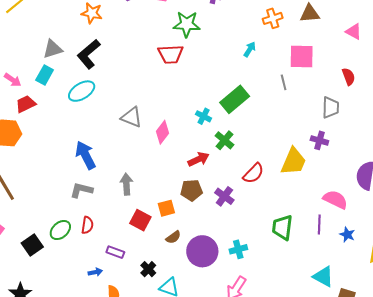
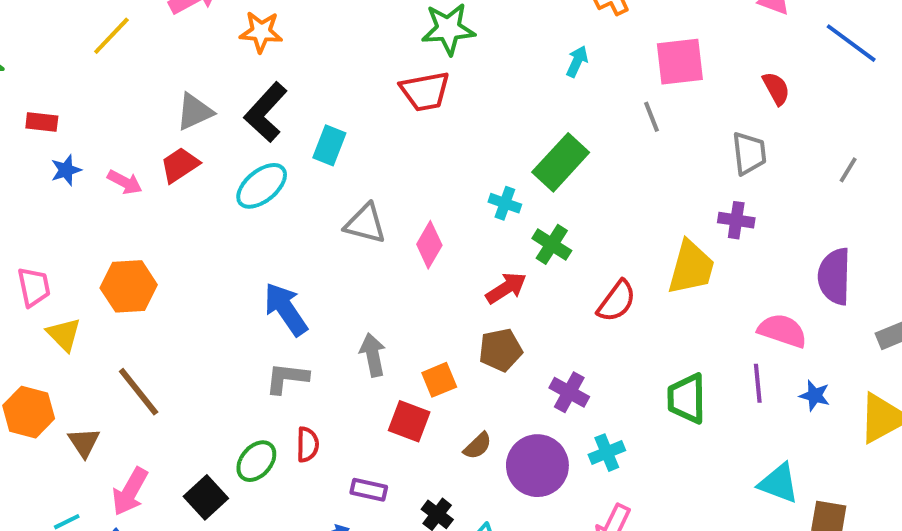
cyan rectangle: (45, 75) -> (329, 145), moved
red trapezoid: (26, 104) -> (180, 165), moved
purple cross: (224, 196) -> (569, 392), moved
orange square: (166, 208) -> (439, 380), moved

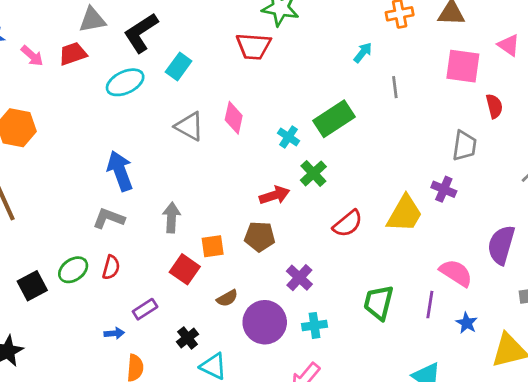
pink square: (680, 62) -> (463, 66), moved
gray line: (652, 117) -> (395, 87), moved
pink diamond: (429, 245) -> (234, 118), moved, turned -32
purple rectangle: (369, 490) -> (145, 309), turned -60

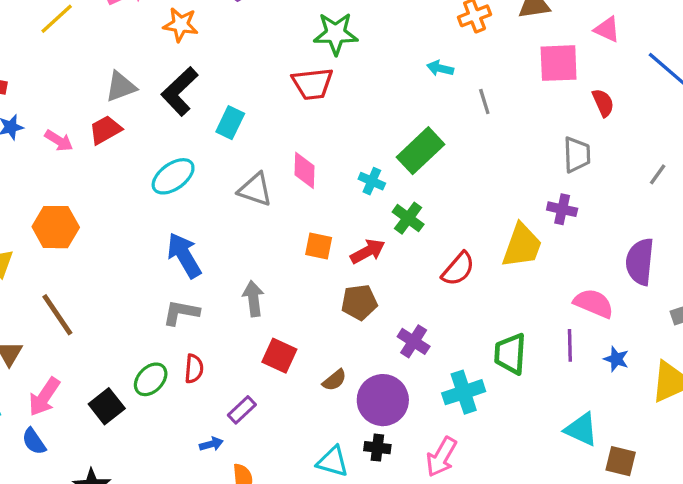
cyan arrow: (363, 53) -> (440, 68), turned -105
cyan ellipse: (125, 82) -> (173, 176), moved
orange square: (213, 246) -> (319, 246), moved, turned 30
cyan cross: (314, 325) -> (464, 392), moved, size x1.4
black cross: (188, 338) -> (377, 448), moved, turned -35

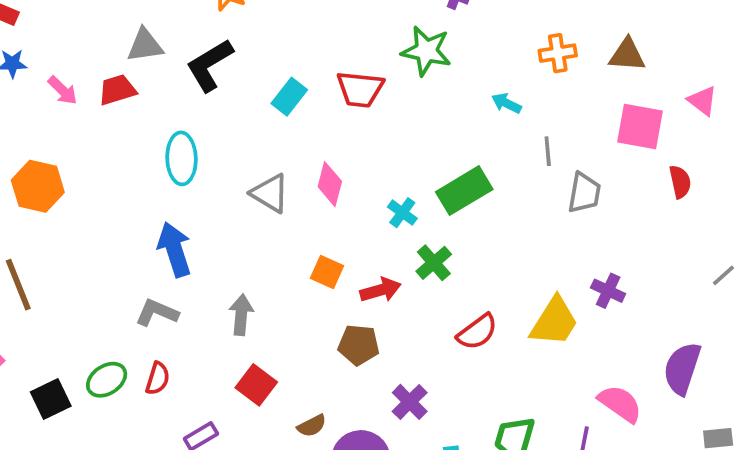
green star: (336, 34) -> (426, 51), moved
cyan rectangle: (230, 123) -> (289, 97), moved
gray trapezoid: (577, 155) -> (584, 193), moved
cyan ellipse: (173, 176) -> (182, 158), turned -69

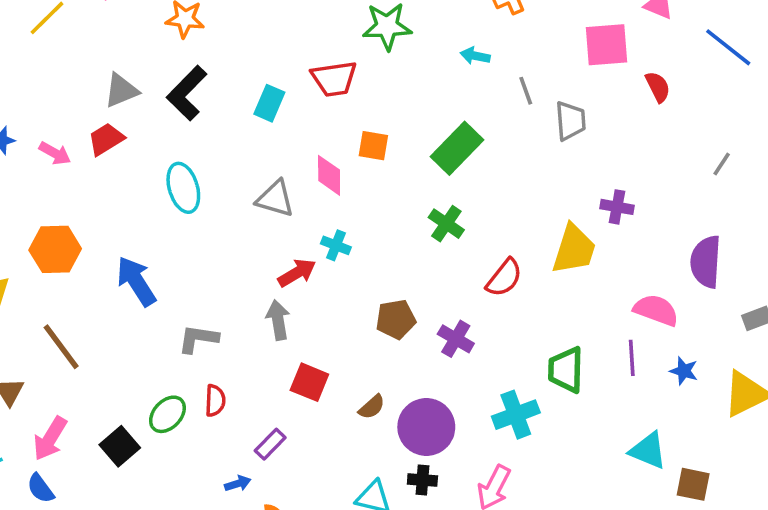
cyan cross: (402, 213) -> (336, 245), moved
blue arrow: (174, 249) -> (136, 281), moved
orange square: (327, 272) -> (373, 146), moved
red arrow: (381, 290) -> (297, 273), moved
purple cross: (410, 402) -> (456, 339), moved

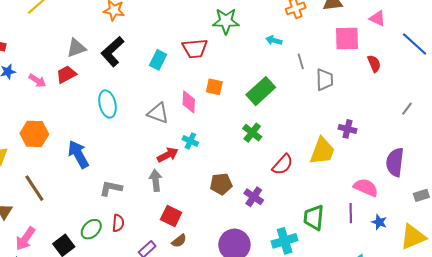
brown semicircle: (372, 407) -> (179, 241), moved

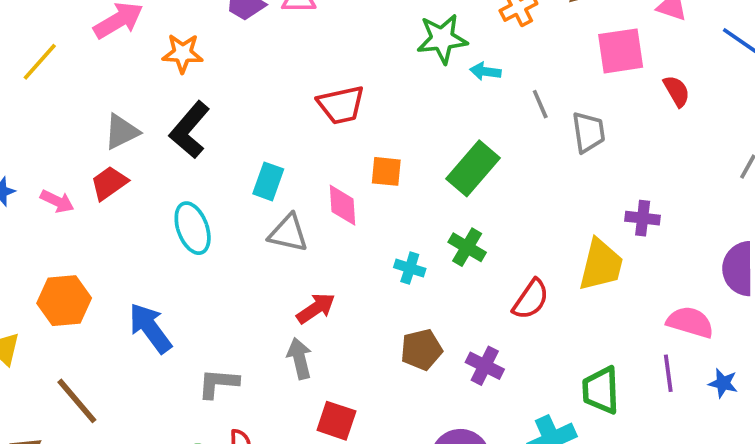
green star: (226, 21) -> (442, 39), moved
cyan rectangle: (158, 60) -> (268, 181), moved
cyan cross: (190, 141) -> (410, 268), moved

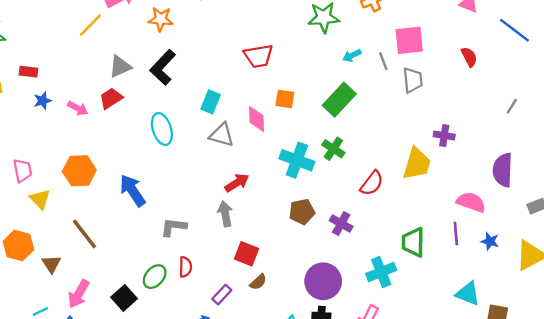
pink square: (621, 51) -> (409, 40), moved
yellow line: (40, 62) -> (90, 25), moved
cyan arrow: (485, 71) -> (352, 55), moved, turned -36
cyan cross: (410, 268) -> (297, 160), size x1.8

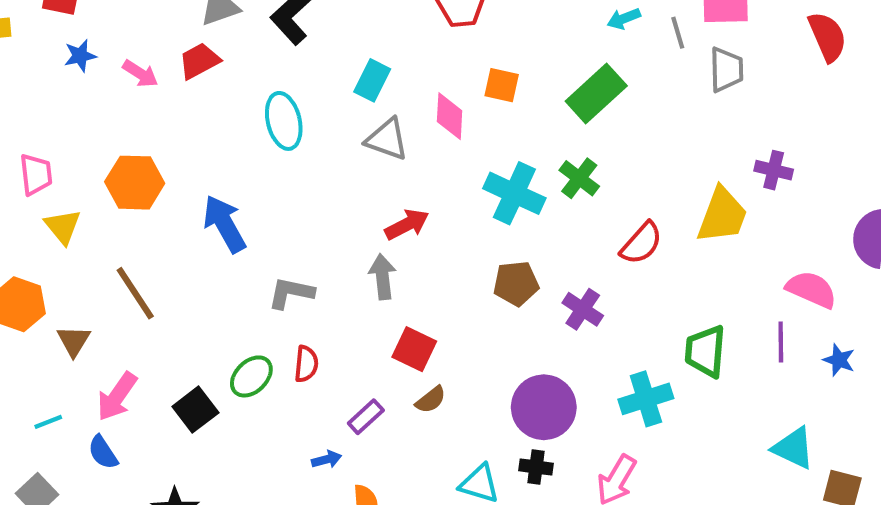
red semicircle: (469, 57) -> (827, 37), size x1.4

